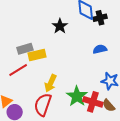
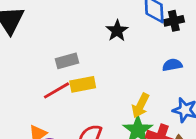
yellow rectangle: (37, 55) -> (83, 84), moved
yellow arrow: (51, 83) -> (140, 106), moved

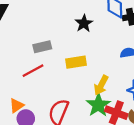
yellow rectangle: (83, 84) -> (76, 62), moved

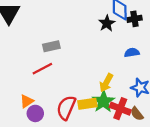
black star: (84, 23) -> (107, 23), moved
yellow rectangle: (76, 62) -> (87, 104), moved

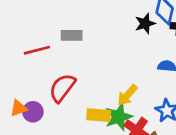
red line: (42, 69) -> (37, 50), moved
orange triangle: (27, 101) -> (19, 108), moved
red semicircle: (66, 108) -> (62, 88), moved

